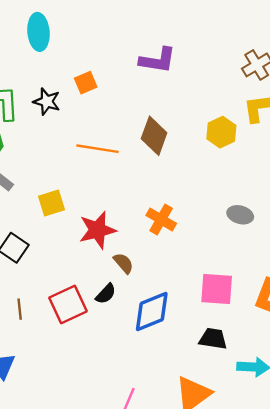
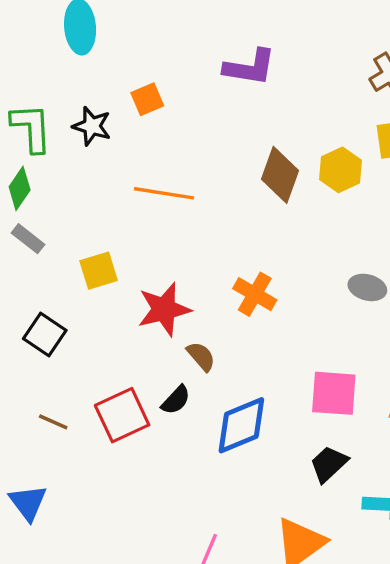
brown diamond: (154, 136) -> (280, 175), moved
brown line: (20, 309) -> (53, 422), turned -60
black trapezoid: (213, 339) -> (329, 464), turned -52

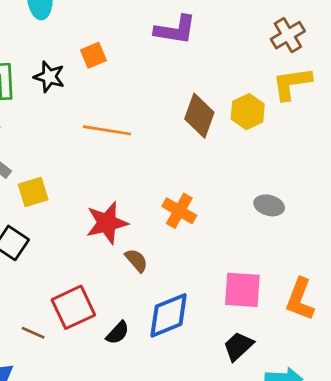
yellow square: (99, 271) -> (33, 192), moved
black semicircle: (176, 400) -> (118, 333), moved
brown line: (53, 422) -> (33, 333), moved

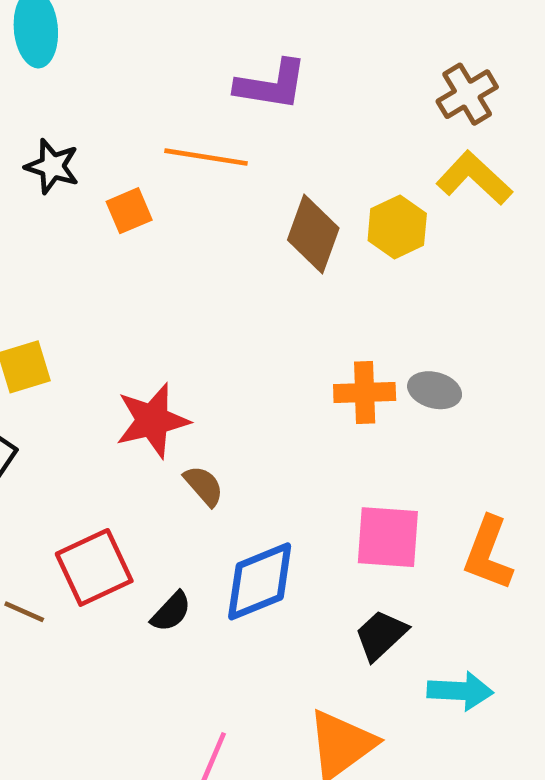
orange square: (93, 55) -> (129, 211), moved
yellow L-shape: (292, 83) -> (474, 178), turned 51
orange line: (107, 130) -> (206, 157), moved
orange cross: (179, 211) -> (365, 393), moved, turned -32

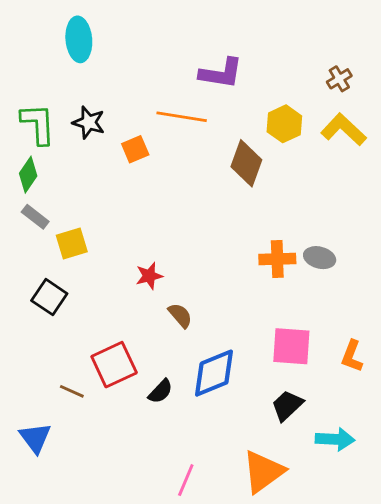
brown cross: (467, 94) -> (339, 79), size x0.7
yellow hexagon: (397, 227) -> (284, 124), moved
red star: (152, 421) -> (149, 276), size x0.6
orange L-shape: (488, 553) -> (352, 356), size x0.7

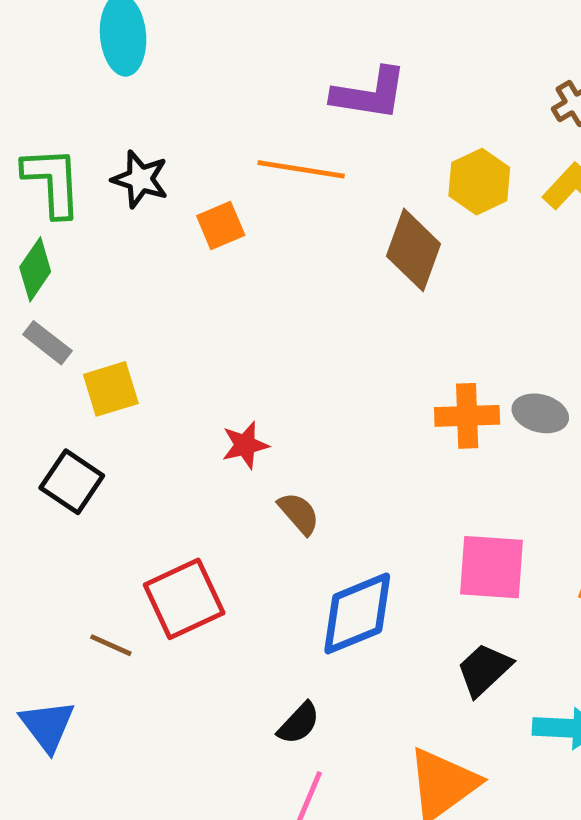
black semicircle: (160, 391) -> (299, 723), moved

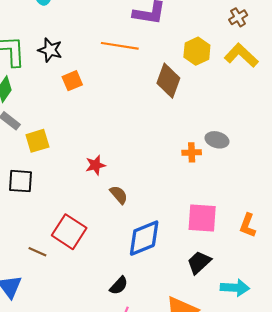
orange square: (221, 226) -> (72, 81), moved
gray ellipse: (540, 413) -> (217, 140), moved
orange cross: (467, 416) -> (192, 152), size x0.7
black square: (72, 482) -> (20, 181), turned -30
red square: (184, 599) -> (69, 232), turned -32

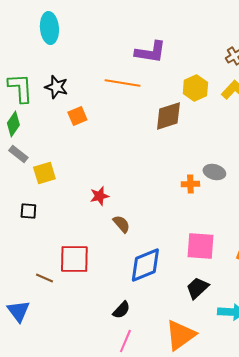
brown diamond: (168, 81) -> (168, 116), turned 52
black square: (20, 181) -> (28, 211), size x0.7
red square: (69, 232) -> (74, 259), turned -32

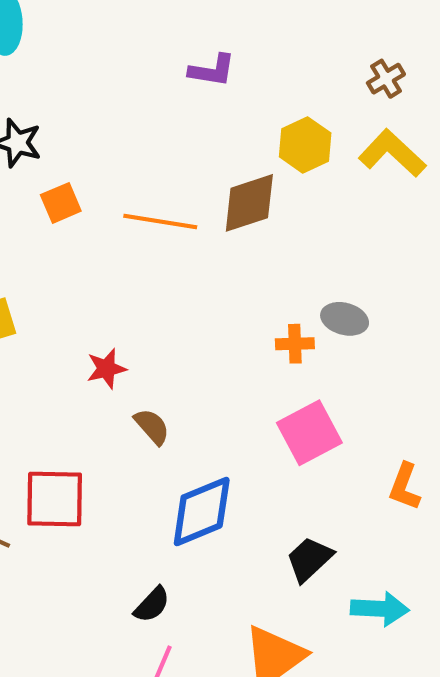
purple L-shape: (150, 52) -> (212, 70), size x0.7
orange line: (122, 83) -> (160, 222), moved
pink square: (200, 246) -> (309, 433), moved, turned -32

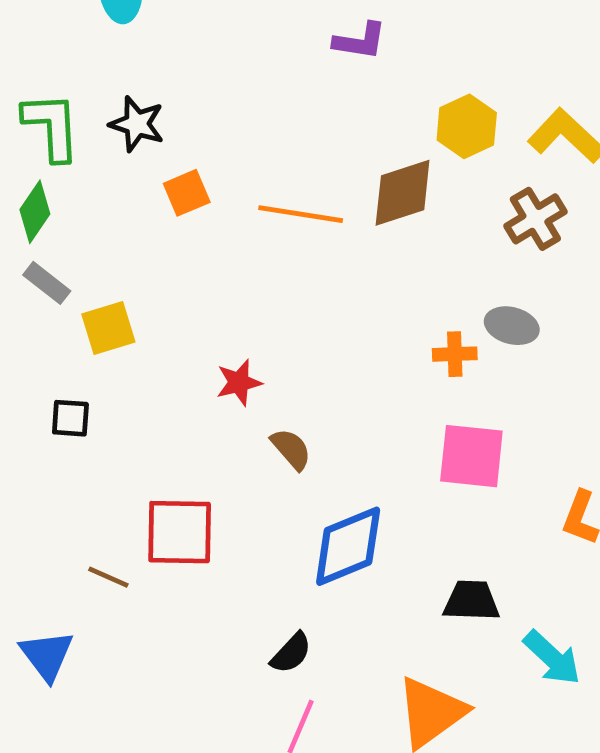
brown cross: (386, 79) -> (535, 219), moved, size x1.4
pink square: (309, 433) -> (471, 456), turned 34
black trapezoid: (309, 559) -> (471, 601), turned 45
cyan arrow: (380, 609) -> (552, 658), turned 40

